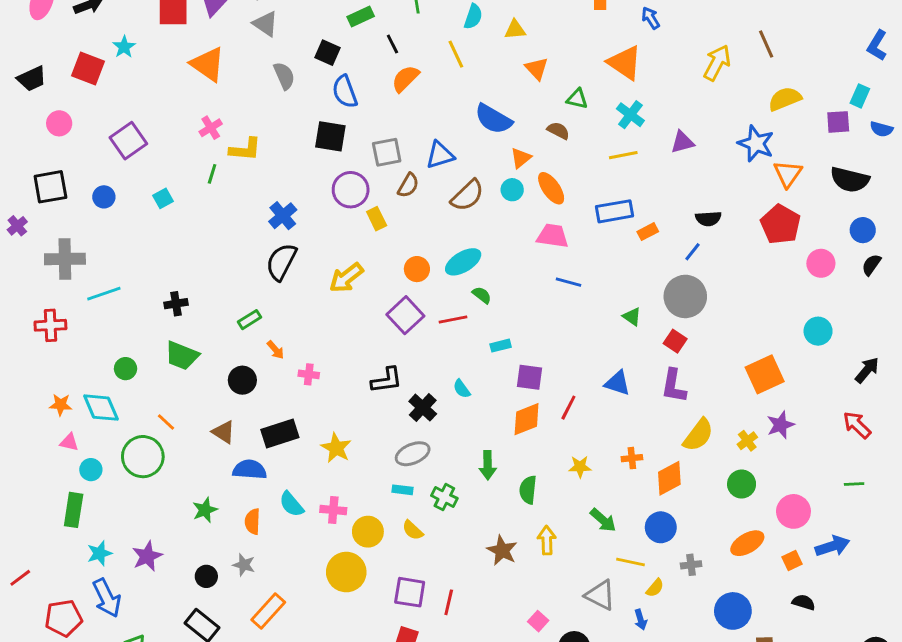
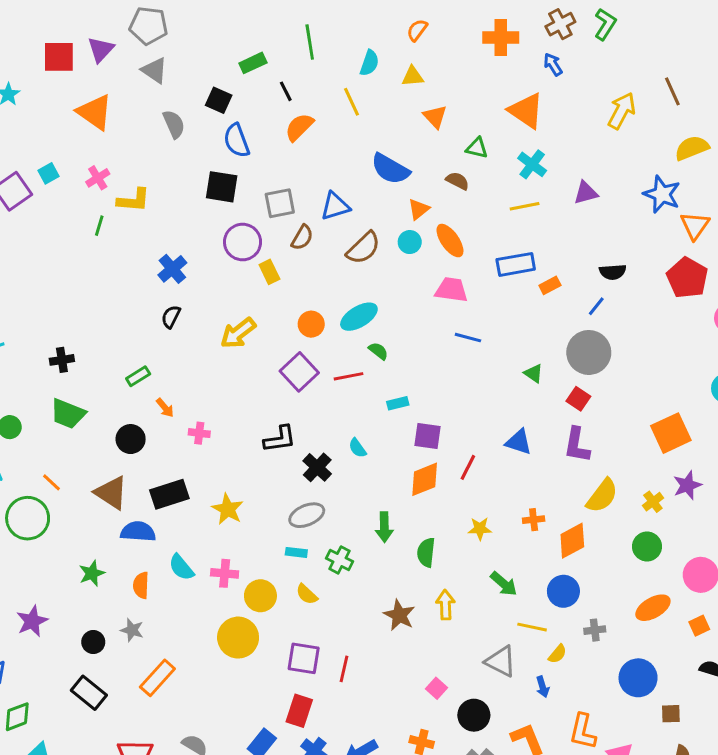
cyan square: (163, 198) -> (49, 173), moved
black semicircle: (281, 262) -> (171, 317), size x0.6
brown triangle: (224, 432) -> (111, 493), size x1.4

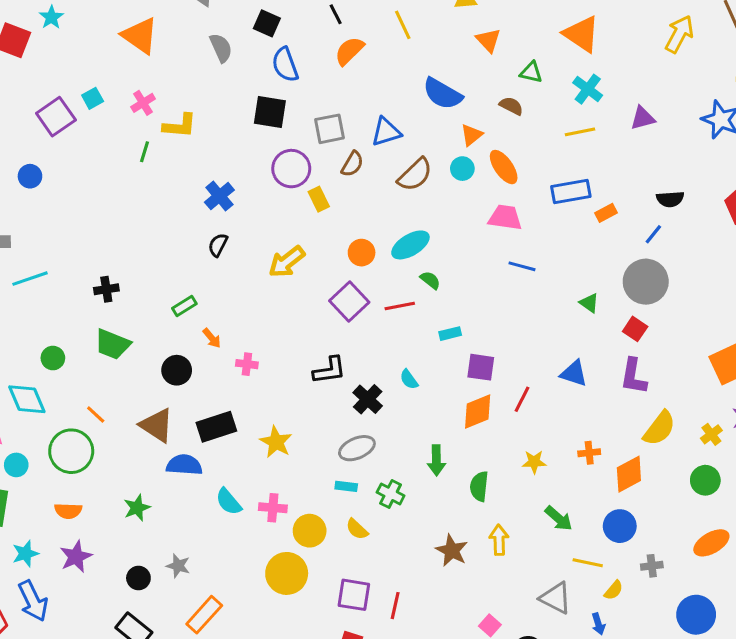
orange semicircle: (141, 585) -> (68, 511), moved, turned -90

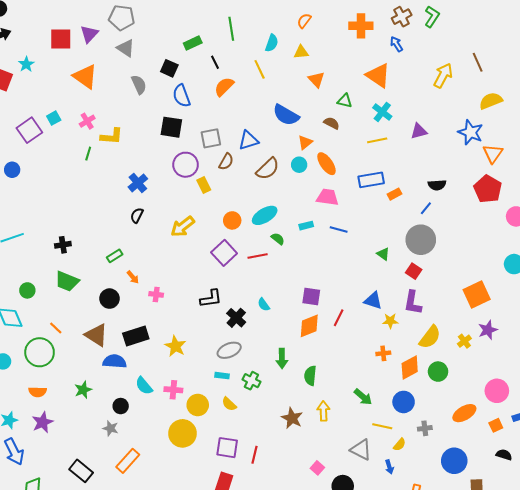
cyan rectangle: (450, 334) -> (306, 226), moved
yellow star: (534, 462) -> (390, 321), moved
green circle: (705, 480) -> (438, 372), moved
black circle: (138, 578) -> (121, 406), moved

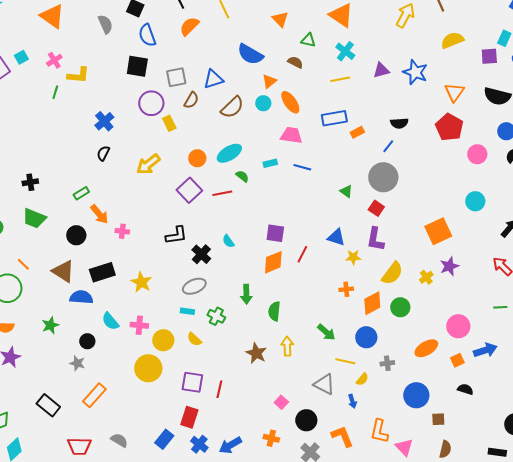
blue star: (470, 132) -> (415, 72), moved
orange arrow: (133, 277) -> (99, 214), size x1.5

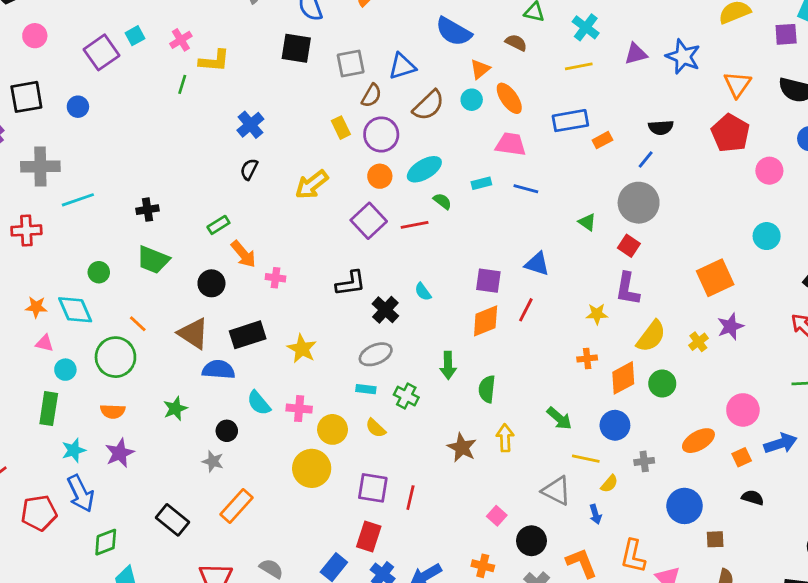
purple circle: (151, 103) -> (381, 134), moved
blue triangle: (336, 237) -> (537, 264), moved

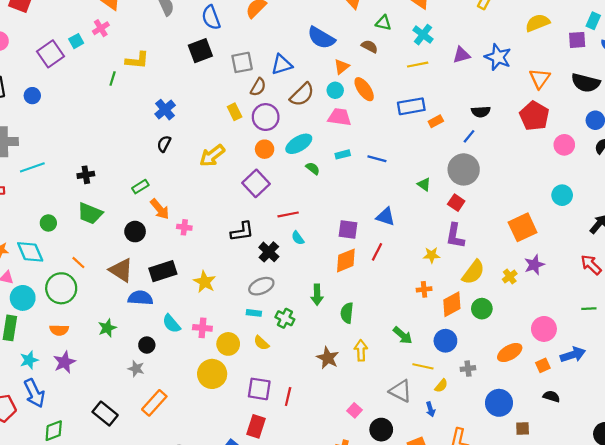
pink cross: (181, 40) -> (101, 28), moved
black square: (296, 48) -> (200, 51), turned -30
pink trapezoid: (511, 144) -> (339, 117), moved
red line: (415, 225) -> (288, 214), moved
cyan circle: (65, 370) -> (23, 298), size x1.5

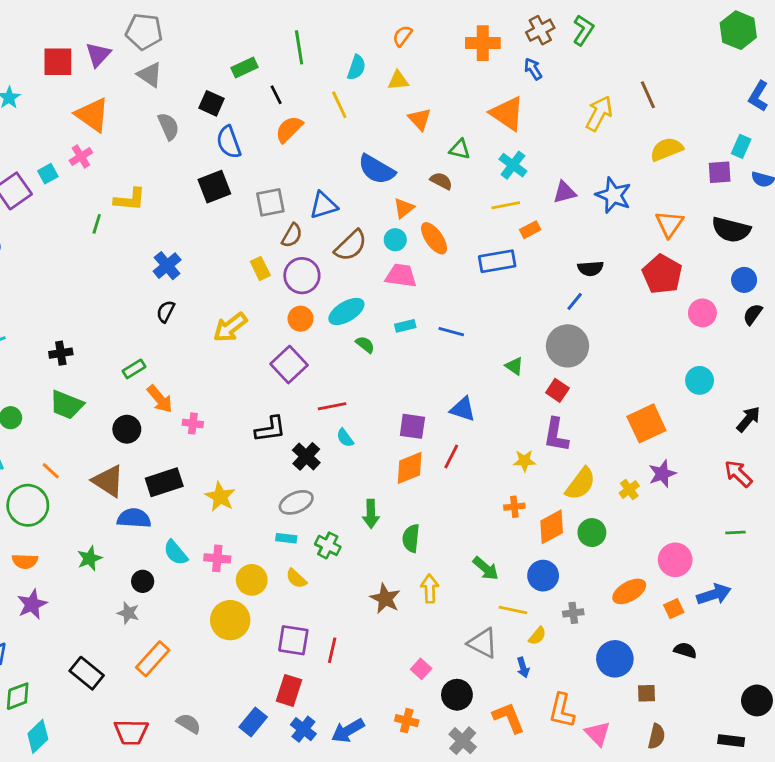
orange rectangle: (436, 121) -> (530, 230), moved

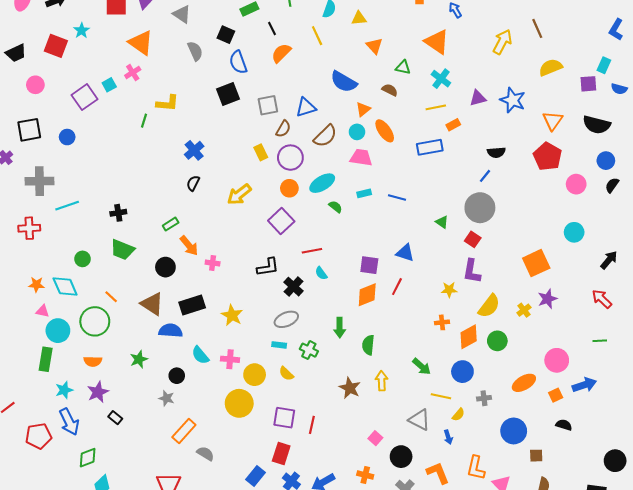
black rectangle: (87, 673) -> (115, 418), moved, size x0.6
gray semicircle: (189, 723) -> (205, 454), moved

